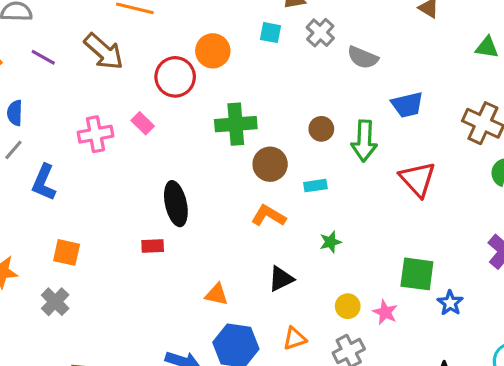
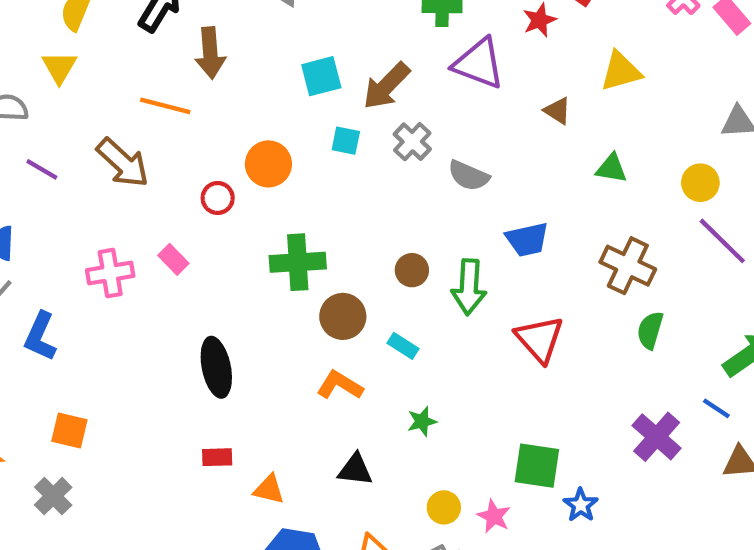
green triangle: (487, 47) -> (611, 168), moved
red circle: (175, 77) -> (218, 198), size x0.6
cyan rectangle: (315, 186) -> (403, 346), turned 40
red rectangle: (153, 246) -> (217, 457), moved
black triangle: (281, 279) -> (355, 470), turned 32

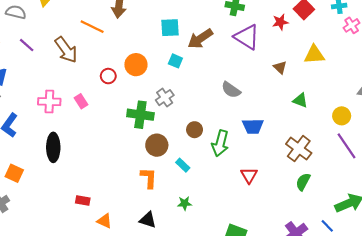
gray cross: (412, 142) -> (165, 98), moved
red triangle: (540, 339) -> (249, 175), size x0.7
black ellipse: (216, 367) -> (53, 147), moved
orange L-shape: (340, 385) -> (149, 178), turned 50

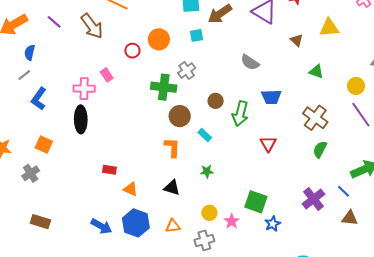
cyan square: (175, 61) -> (196, 35), turned -32
pink cross: (49, 102) -> (84, 89), moved

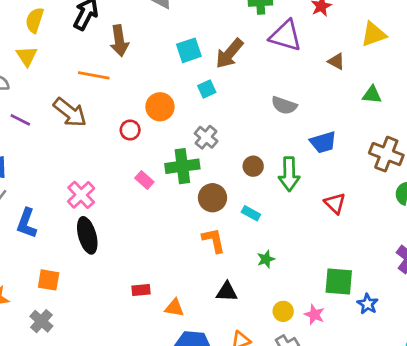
pink rectangle: (107, 75) -> (144, 180), moved
pink cross: (84, 89) -> (81, 195), turned -30

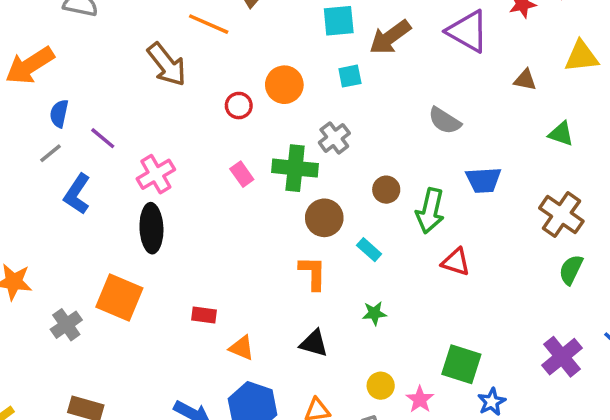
brown triangle: (336, 61) -> (525, 80), turned -30
purple line: (20, 120) -> (103, 138), moved
red triangle: (335, 203) -> (456, 262), moved, turned -40
orange square: (49, 280) -> (119, 297), moved, size x1.5

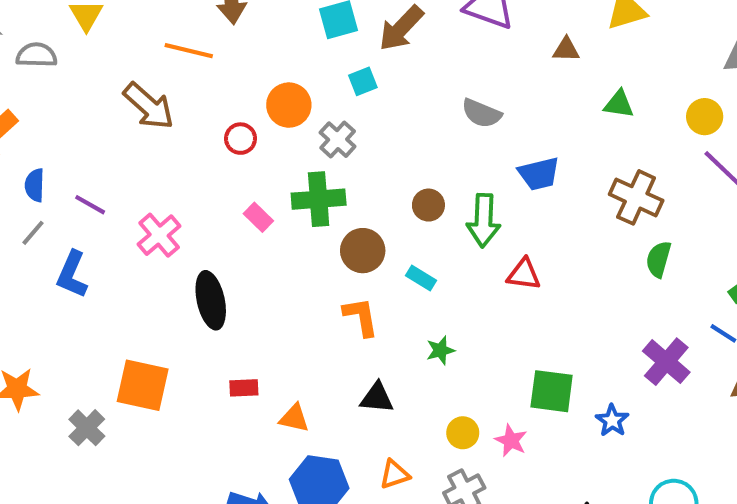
gray cross: (334, 138) -> (338, 140), moved
black ellipse: (151, 228) -> (211, 300), moved
blue star: (492, 402) -> (612, 420), moved

